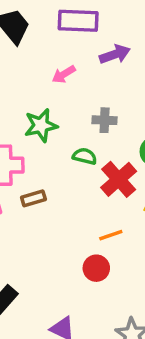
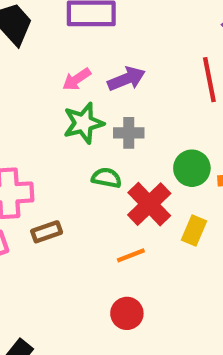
purple arrow: (115, 54) -> (126, 79), moved
green star: (41, 125) -> (83, 123), moved
orange line: (111, 235) -> (131, 255), moved

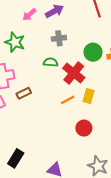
green star: (83, 123) -> (15, 42), moved, turned -30
yellow rectangle: (194, 231) -> (88, 96), moved
red circle: (127, 313) -> (84, 128), moved

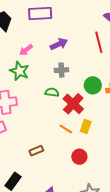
pink arrow: (29, 14) -> (26, 50), moved
brown rectangle: (24, 93) -> (36, 151), moved
orange line: (68, 100) -> (66, 129), turned 56

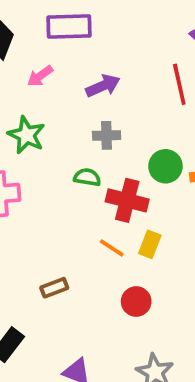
pink arrow: (26, 50) -> (40, 76), moved
red cross: (73, 104) -> (127, 200), turned -30

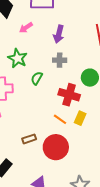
purple arrow: (103, 86) -> (59, 34), turned 126
green semicircle: (87, 177) -> (37, 78), moved, turned -72
red circle: (136, 302) -> (56, 147), moved, size x1.6

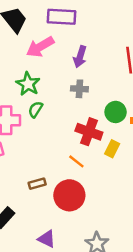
pink arrow: (26, 28) -> (40, 47), size x1.6
green semicircle: (37, 78) -> (35, 109), moved
yellow rectangle: (80, 118) -> (112, 149), moved

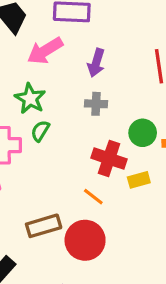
yellow rectangle: (112, 149) -> (139, 180), turned 49
brown rectangle: (37, 184) -> (44, 226), size x1.5

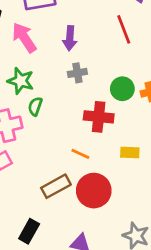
pink arrow: (45, 51) -> (24, 38), turned 100
yellow rectangle: (139, 180) -> (130, 152), moved, turned 30
orange line: (93, 197) -> (80, 154), moved

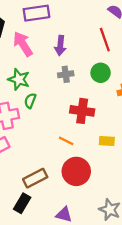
green circle: (122, 89) -> (101, 73), moved
brown rectangle: (56, 186) -> (35, 178), moved

